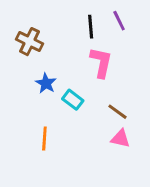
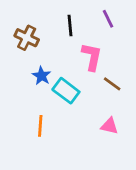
black line: (91, 27) -> (70, 26), moved
cyan rectangle: (73, 100) -> (66, 91), size x1.4
brown line: (118, 112) -> (112, 84), moved

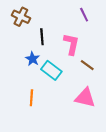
black line: (70, 26) -> (42, 37), moved
brown cross: (27, 38) -> (21, 17), moved
pink triangle: (109, 126) -> (85, 98), size x1.5

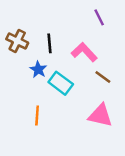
brown cross: (21, 17) -> (17, 41), moved
pink L-shape: (71, 44) -> (84, 52), turned -55

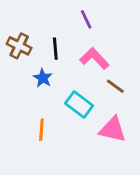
purple line: (99, 17) -> (86, 19), moved
cyan rectangle: (61, 83) -> (79, 104), moved

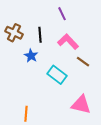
orange line: (41, 130) -> (26, 114), moved
pink triangle: (113, 130) -> (81, 105), moved

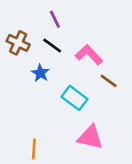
purple line: (62, 14) -> (55, 19), moved
black line: (40, 35) -> (52, 46), turned -49
pink triangle: (81, 105) -> (90, 137), moved

